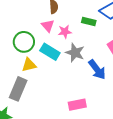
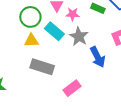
gray rectangle: (18, 89) -> (42, 67), moved, turned 75
pink rectangle: (77, 105) -> (72, 88), turned -36

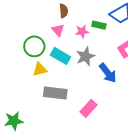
pink star: (73, 14) -> (82, 32), moved
gray star: (79, 37) -> (86, 56), turned 30

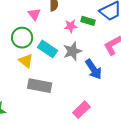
pink triangle: (58, 30) -> (34, 14), moved
yellow triangle: (40, 69) -> (26, 61), turned 49
pink rectangle: (89, 108) -> (81, 110), moved

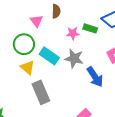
gray star: (72, 51) -> (74, 58), turned 30
gray rectangle: (40, 86) -> (41, 92), turned 55

